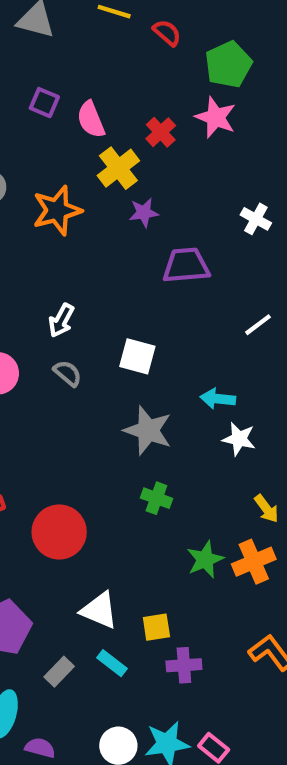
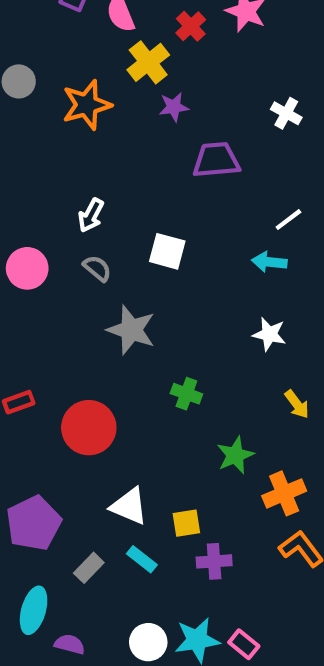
cyan arrow: (218, 399) -> (269, 262), moved
gray star: (148, 430) -> (131, 330), moved
orange cross: (254, 562) -> (284, 493), moved

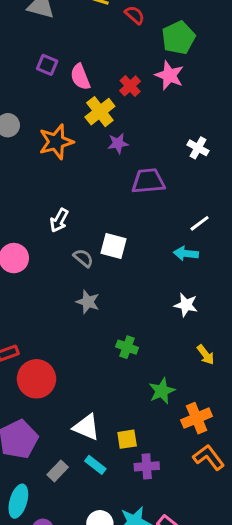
gray semicircle: (97, 268) -> (83, 258), moved
gray star: (131, 330) -> (88, 302), size x0.7
red circle: (89, 428) -> (36, 379), moved

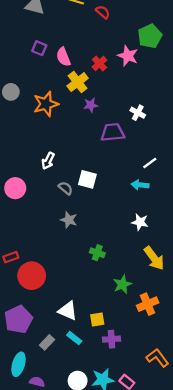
green pentagon: (178, 38) -> (150, 36), moved
white cross: (198, 148) -> (138, 113), moved
yellow arrow: (206, 355) -> (154, 258), size x1.6
orange L-shape: (209, 457) -> (157, 358), moved

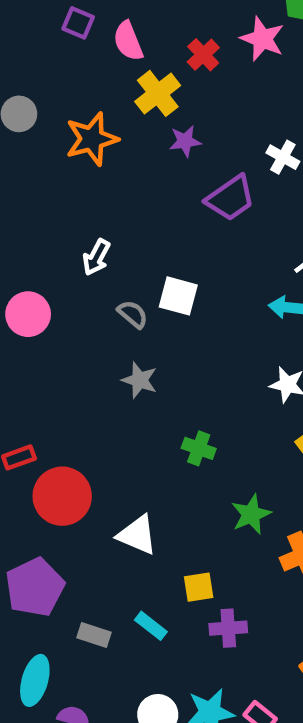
purple trapezoid: (113, 132) -> (231, 198), turned 150
white triangle: (68, 311) -> (137, 535), moved
gray rectangle: (47, 342) -> (94, 635), turned 64

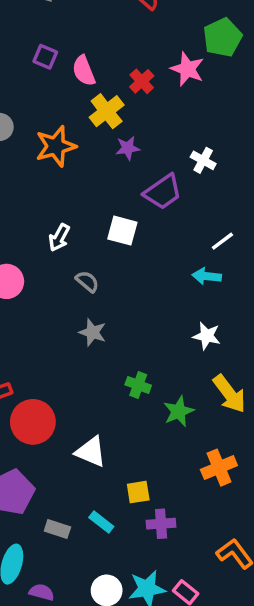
white square: (178, 296) -> (122, 231), moved
green star: (251, 514) -> (179, 411), moved

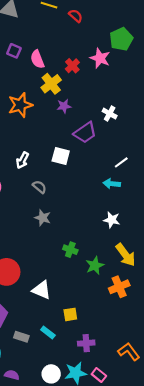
orange cross: (219, 468) -> (119, 287), moved
purple cross: (161, 524) -> (86, 343), moved

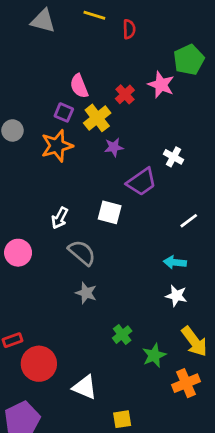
red semicircle: (76, 16) -> (129, 29), turned 48
purple square: (14, 51) -> (64, 112), moved
cyan arrow: (112, 184) -> (175, 262), moved
gray semicircle: (39, 187) -> (82, 253), size x1.5
green cross: (70, 250) -> (122, 335), turned 32

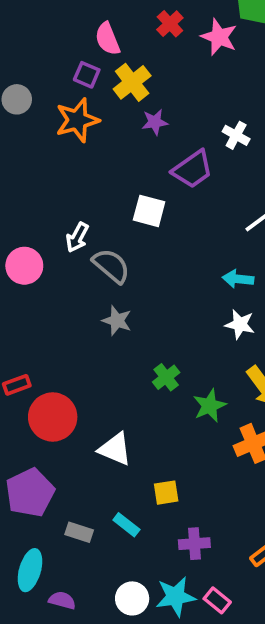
red cross: (125, 94) -> (170, 24), moved
white arrow: (60, 218) -> (77, 237), moved

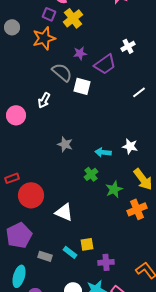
purple star: (155, 122) -> (80, 53), moved
white cross: (236, 135) -> (128, 46), turned 32
gray semicircle: (111, 266) -> (62, 72), moved
cyan arrow: (238, 279) -> (103, 152), moved
yellow square: (166, 493) -> (87, 244), moved

